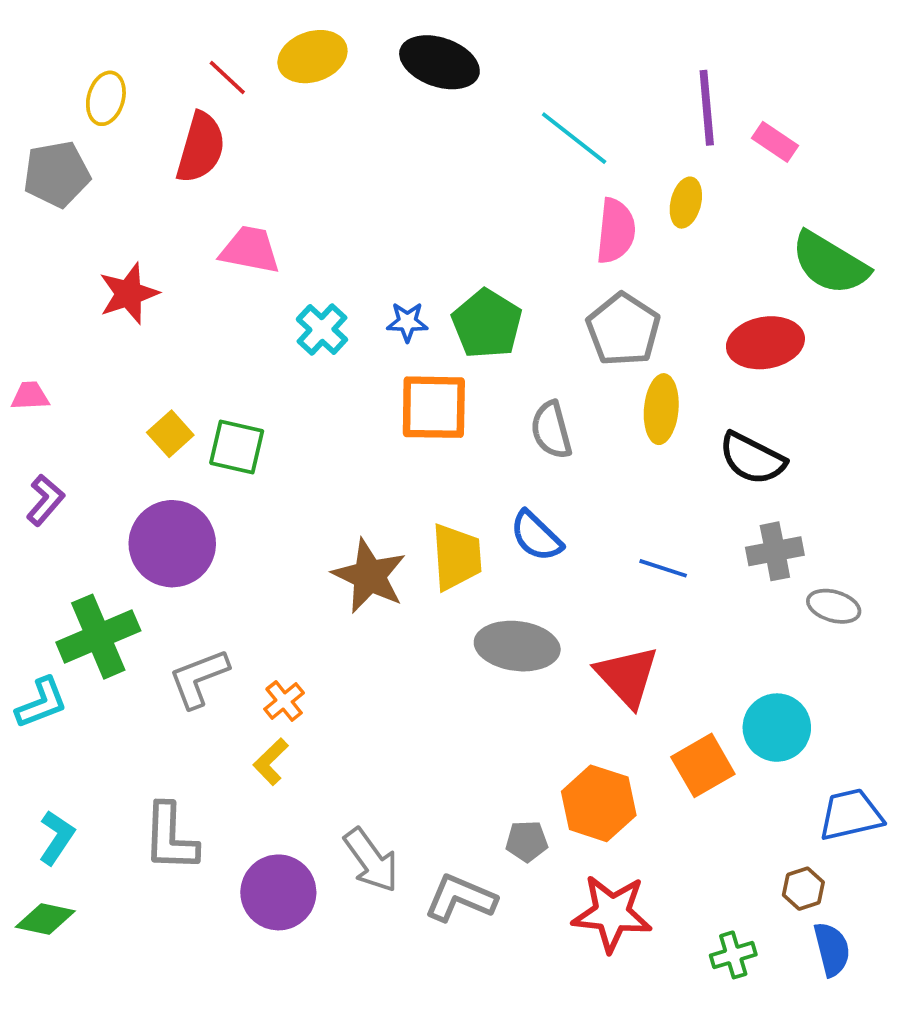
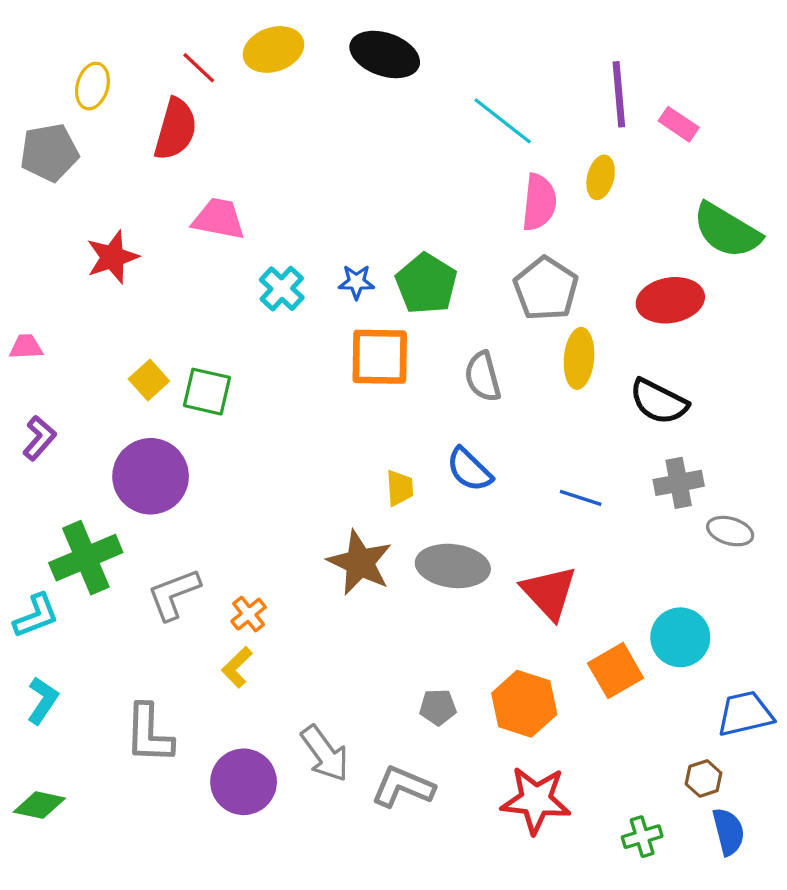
yellow trapezoid: (457, 557) -> (400, 488), size x0.6
brown star: (369, 576) -> (360, 563), moved
cyan L-shape: (57, 837) -> (43, 700), moved
gray pentagon: (527, 841) -> (438, 707), moved

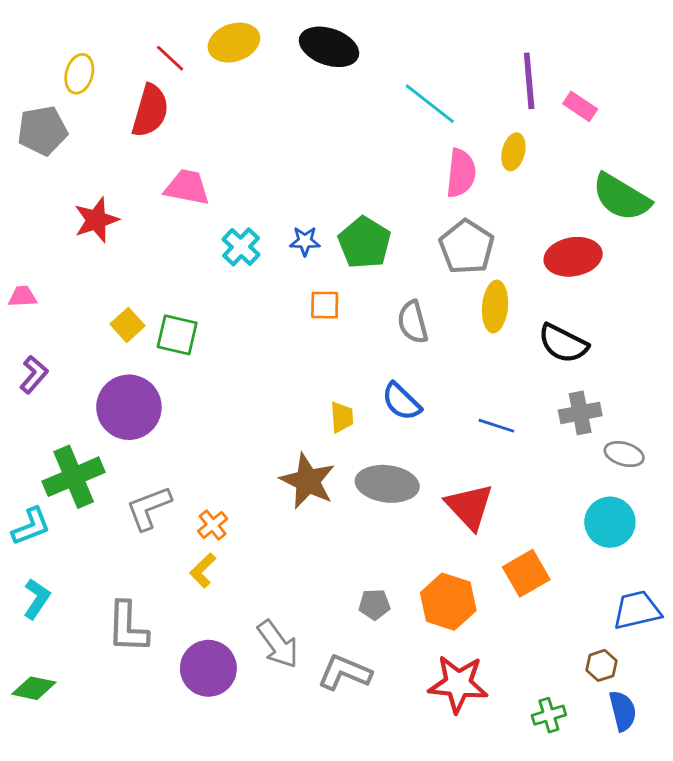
orange square: (380, 357) -> (325, 305), size x0.6
cyan circle: (680, 637) -> (610, 522), moved

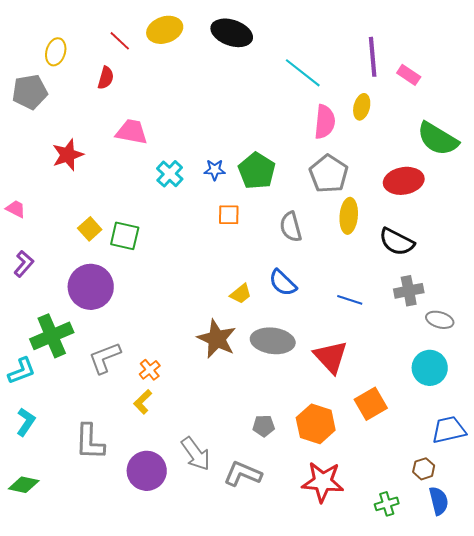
red semicircle: (150, 111) -> (106, 78), size x0.6
pink trapezoid: (23, 297) -> (16, 209), turned 30
yellow trapezoid: (342, 417) -> (241, 294), turned 55

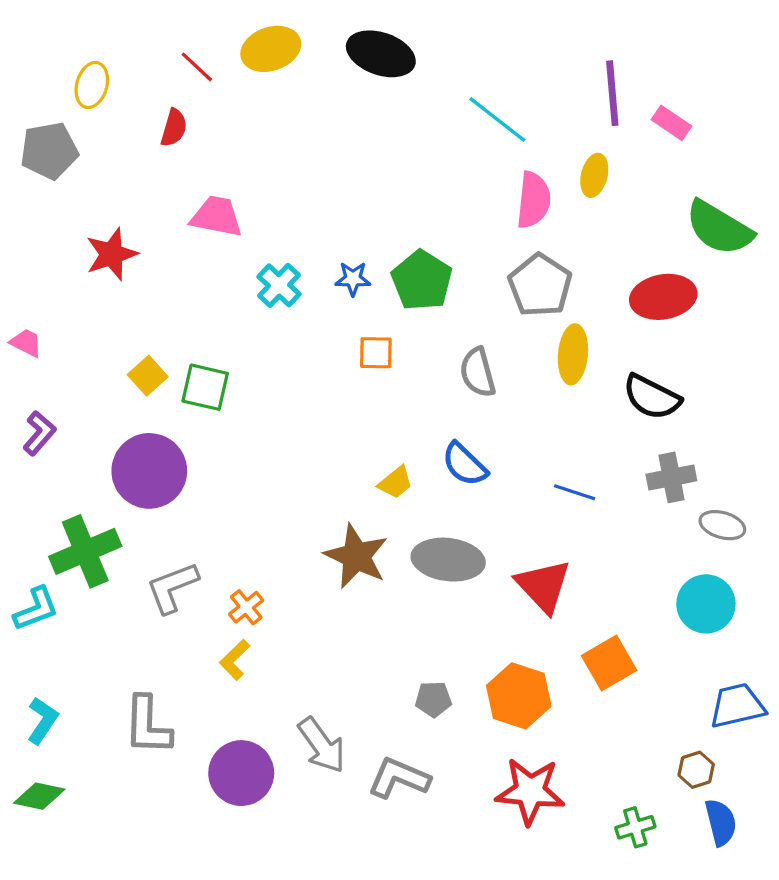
cyan L-shape: (26, 422) -> (43, 721), moved

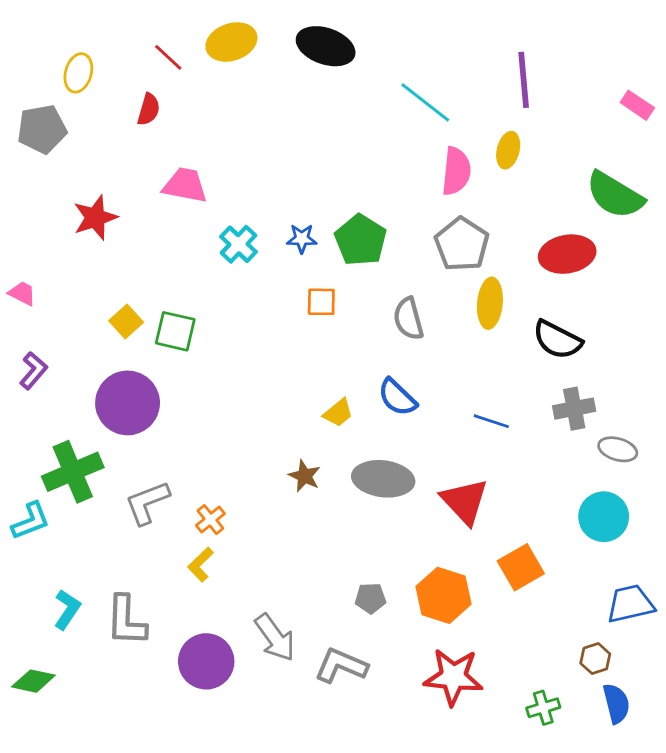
pink rectangle: (671, 123) -> (637, 105), moved
brown star: (356, 556) -> (305, 476), size x0.6
cyan L-shape: (43, 721) -> (67, 609), moved

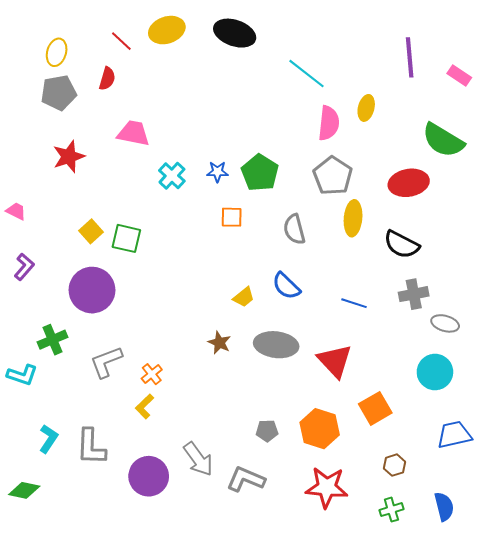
purple line: (524, 80) -> (410, 57), moved
gray pentagon: (42, 129) -> (59, 93), moved
green cross: (73, 472) -> (53, 340), size x0.7
cyan L-shape: (31, 521) -> (22, 375), turned 40
brown hexagon: (595, 659) -> (394, 465), moved

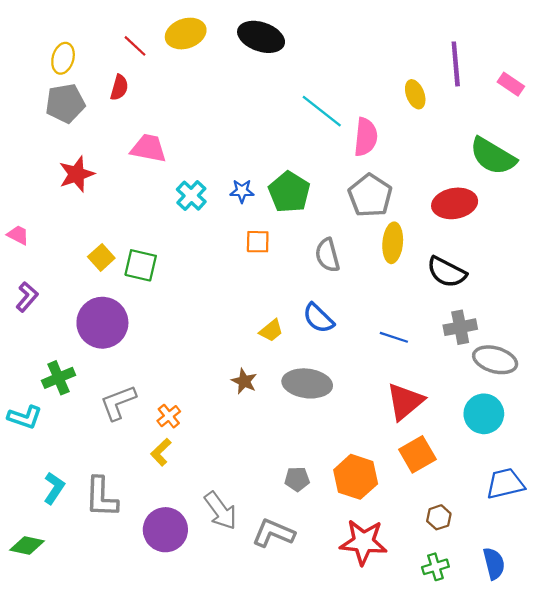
cyan line: (306, 74) -> (322, 111), moved
yellow ellipse: (366, 108) -> (415, 94), moved, turned -35
gray ellipse: (445, 323) -> (495, 360), size x1.4
red triangle: (335, 361) -> (405, 401), moved, turned 33

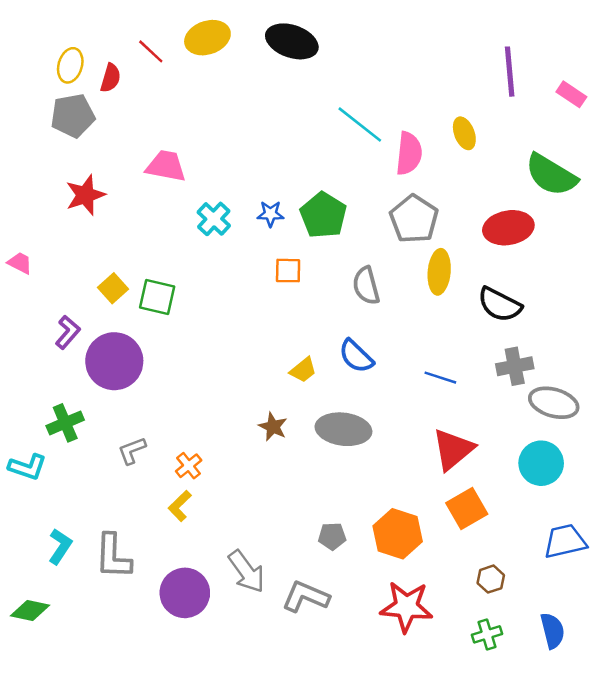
red semicircle: (119, 88) -> (111, 78), moved
yellow ellipse: (415, 94) -> (464, 133), moved
purple L-shape: (27, 297) -> (68, 332), moved
gray L-shape: (118, 403) -> (132, 451), size x0.7

